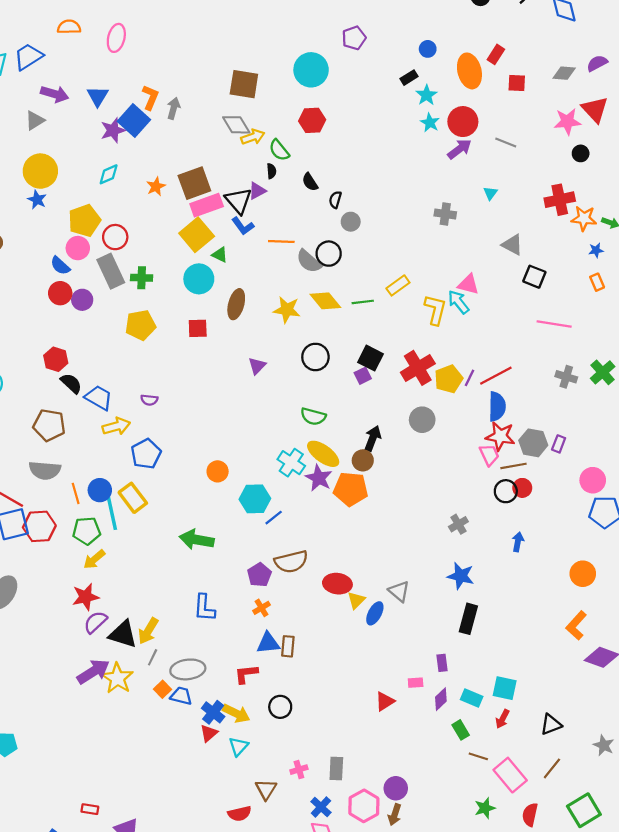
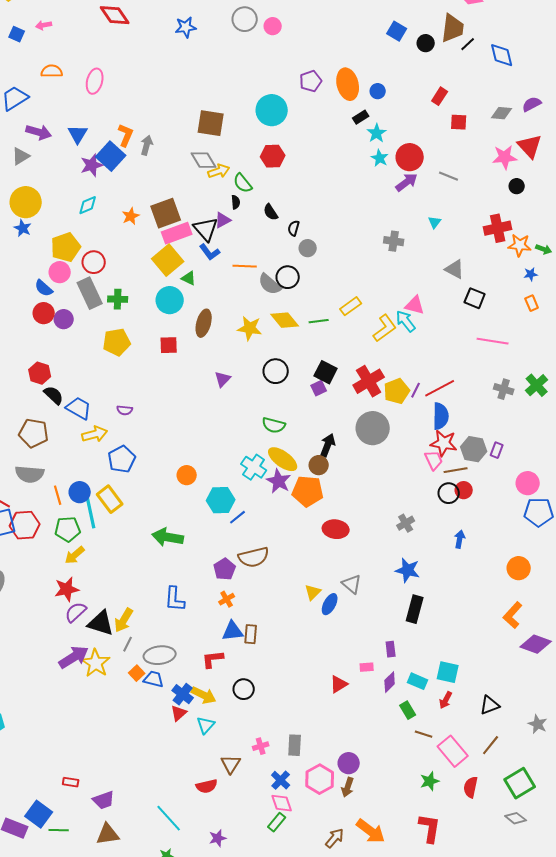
orange ellipse: (469, 71) -> (348, 84), moved
yellow L-shape: (435, 310) -> (385, 328), turned 40
gray circle: (422, 420) -> (373, 428), size x1.4
red ellipse: (337, 584) -> (336, 529), moved

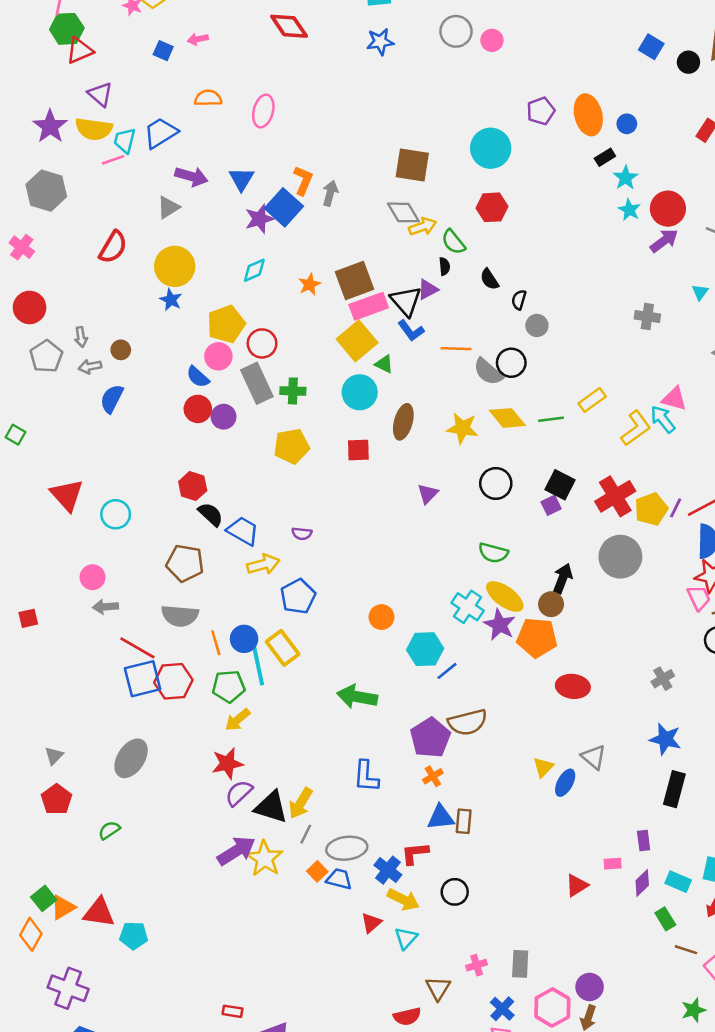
purple pentagon: (225, 569) -> (430, 738), size x1.4
blue cross: (183, 694) -> (388, 870), moved

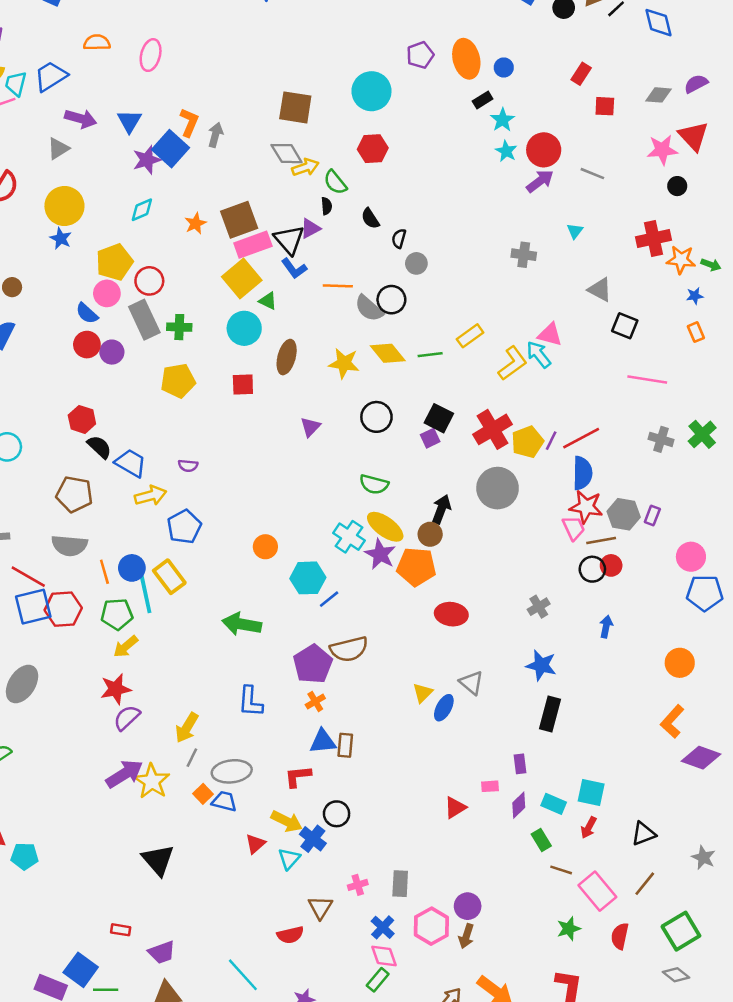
black triangle: (271, 807) -> (158, 860), moved, turned 32
blue cross: (388, 870) -> (313, 839), moved

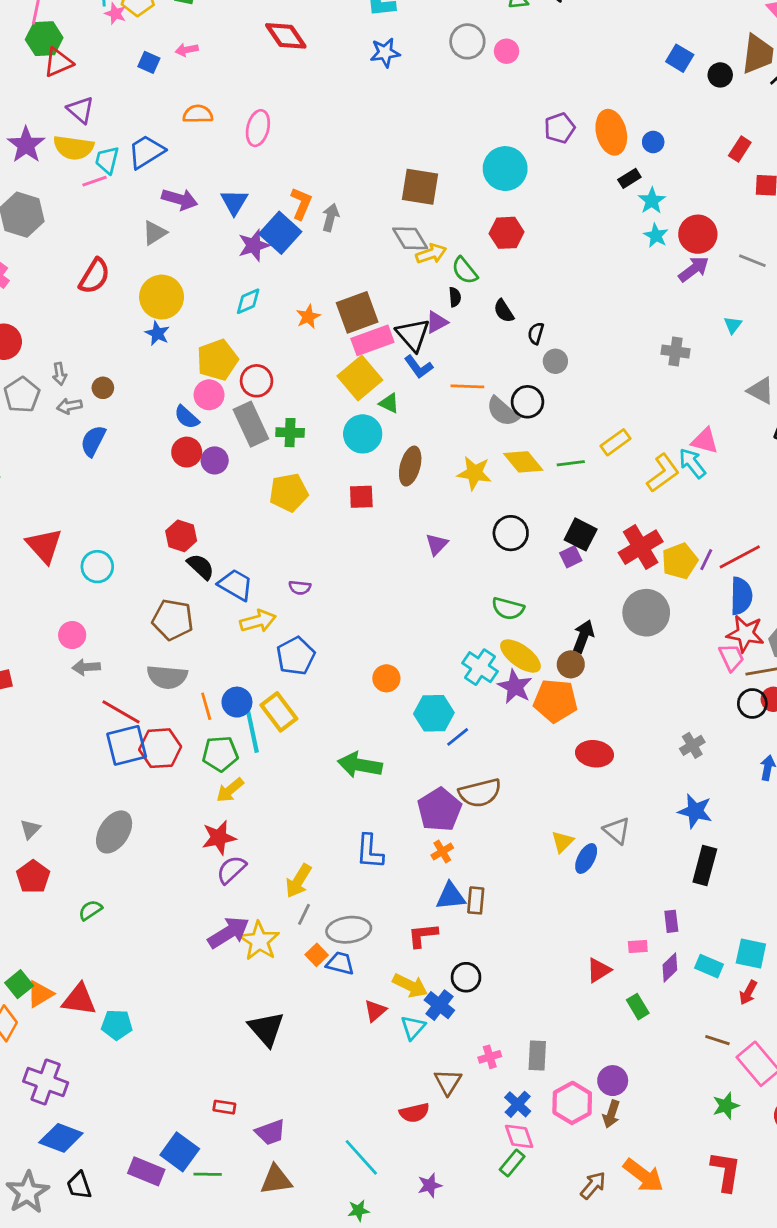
green rectangle: (541, 840) -> (638, 1007), moved

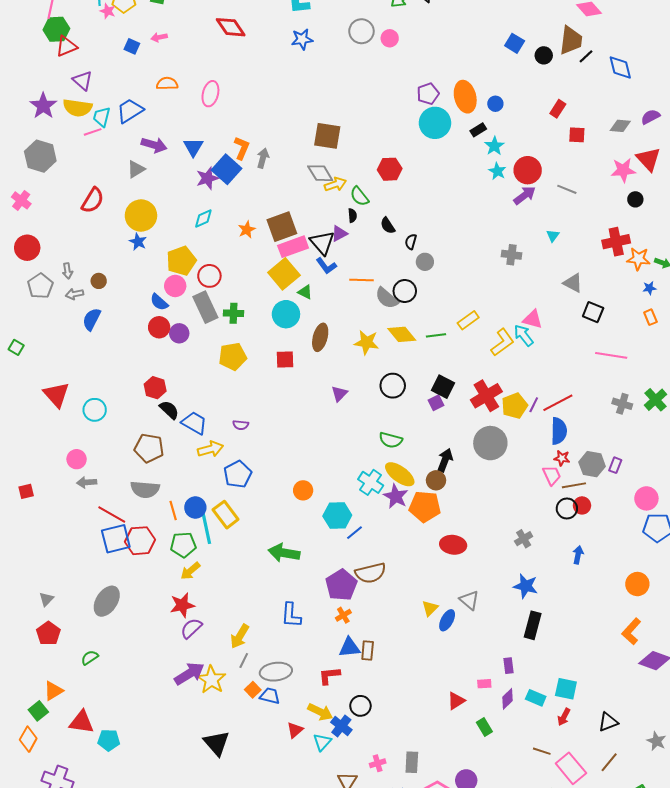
cyan circle: (505, 169) -> (435, 123), moved
red star: (745, 634) -> (562, 458), size x0.6
orange triangle: (40, 994) -> (53, 691), moved

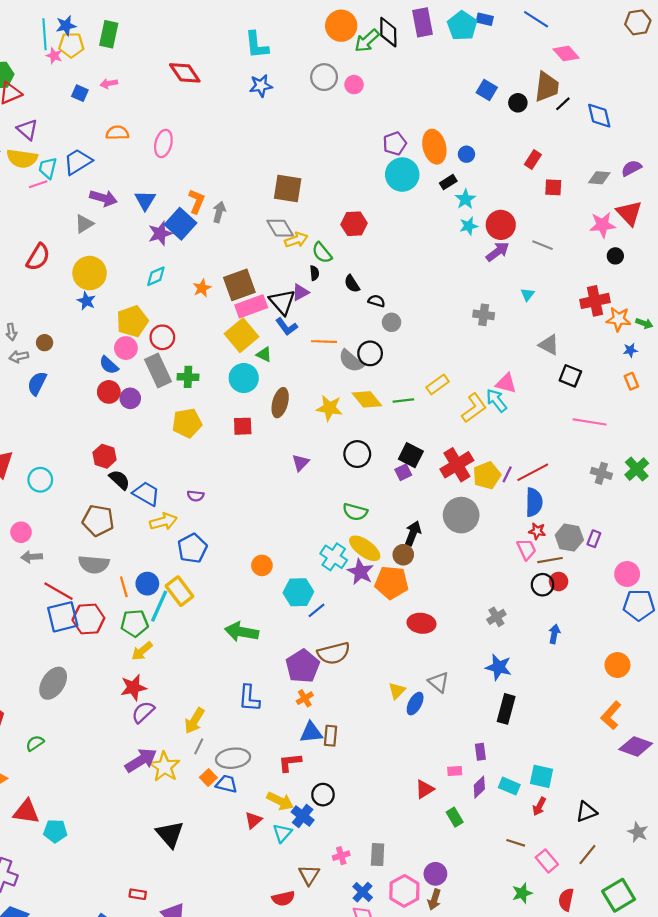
cyan star: (497, 171) -> (469, 226), turned 30
black semicircle: (411, 242) -> (377, 301), turned 91
cyan line: (206, 529) -> (159, 606), turned 36
pink rectangle: (571, 768) -> (547, 861), size x0.7

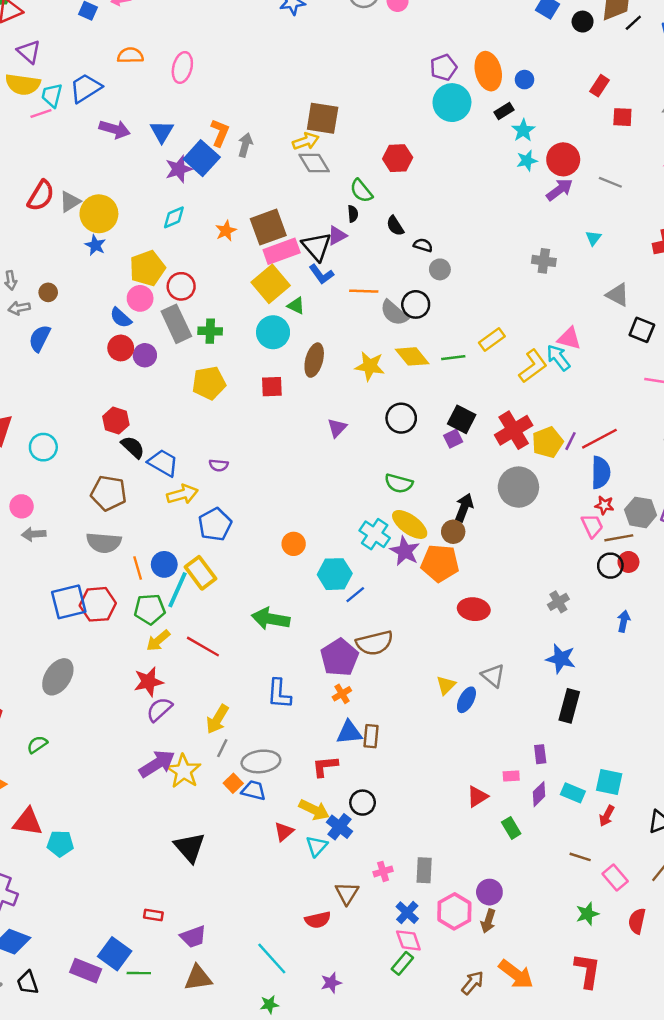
gray triangle: (84, 224) -> (70, 202), moved
yellow arrow: (296, 240) -> (306, 141), moved
red line: (58, 591) -> (203, 647), moved

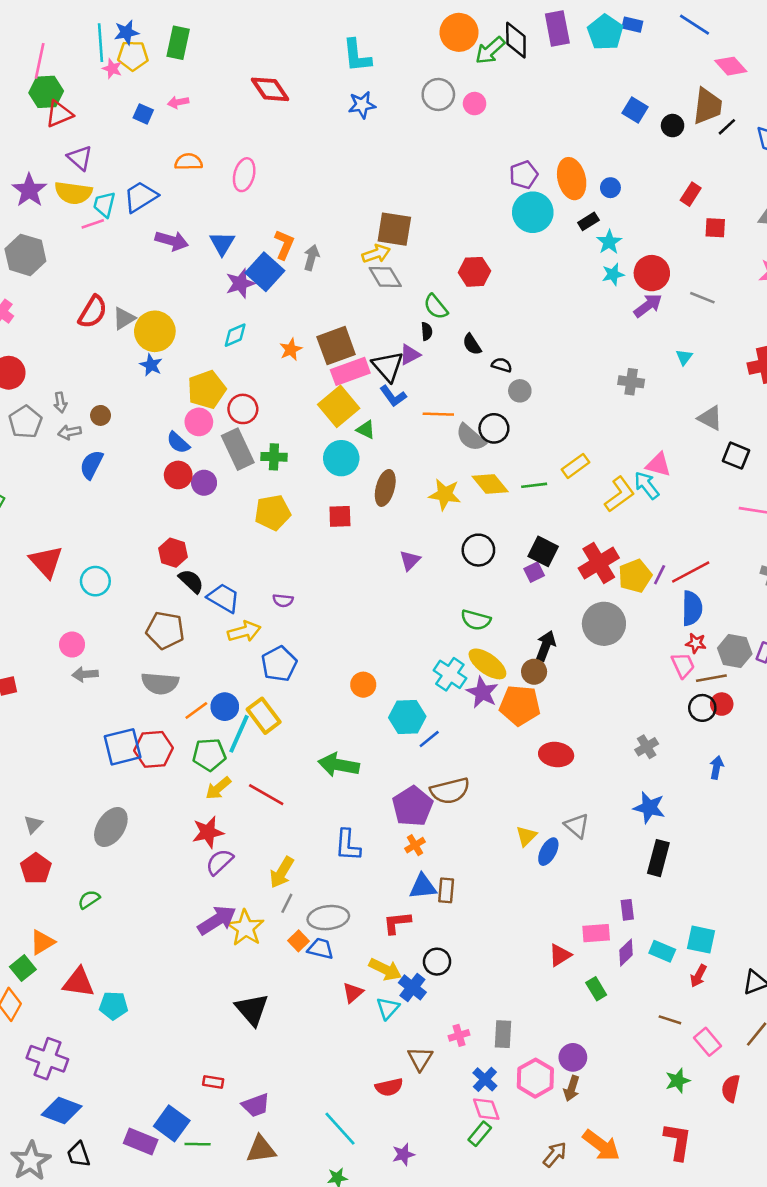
orange line: (138, 568) -> (196, 711), turned 70
pink rectangle: (511, 776) -> (596, 933), size x1.5

